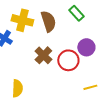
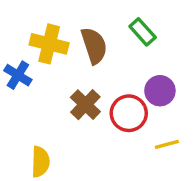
yellow line: (90, 87) -> (167, 144), moved

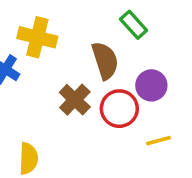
brown semicircle: (94, 46) -> (105, 60), moved

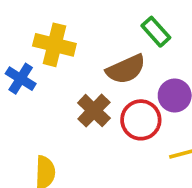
brown semicircle: (105, 60) -> (126, 69), turned 84

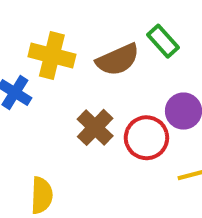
brown semicircle: (126, 69) -> (118, 60), moved

